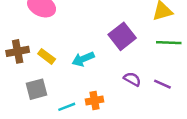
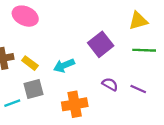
gray square: (37, 89) -> (33, 89), moved
orange cross: (94, 101) -> (75, 104), size x1.5
cyan line: (67, 107) -> (12, 103), moved

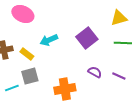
cyan arrow: (64, 65) -> (49, 40), moved

